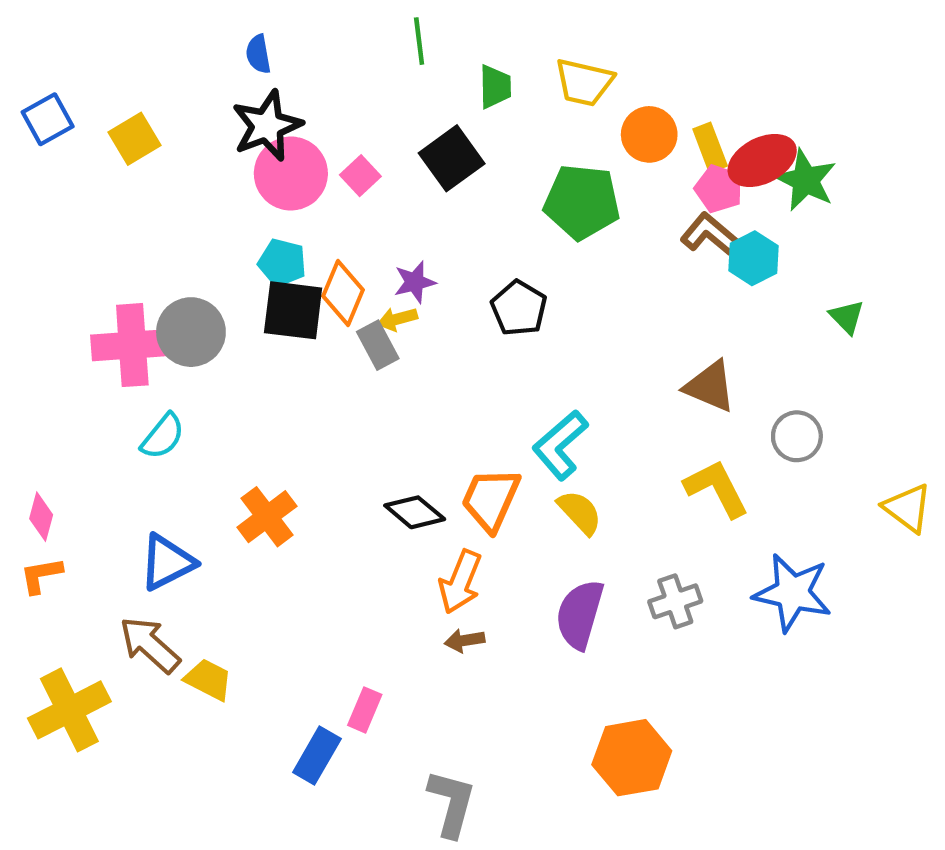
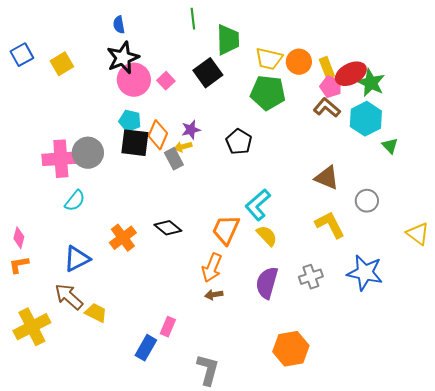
yellow trapezoid: (584, 82) -> (269, 59), moved
green trapezoid: (495, 87) -> (228, 40), size x1.5
cyan hexagon: (753, 258) -> (366, 119), moved, size x1.4
black diamond: (415, 512) -> (168, 228), moved

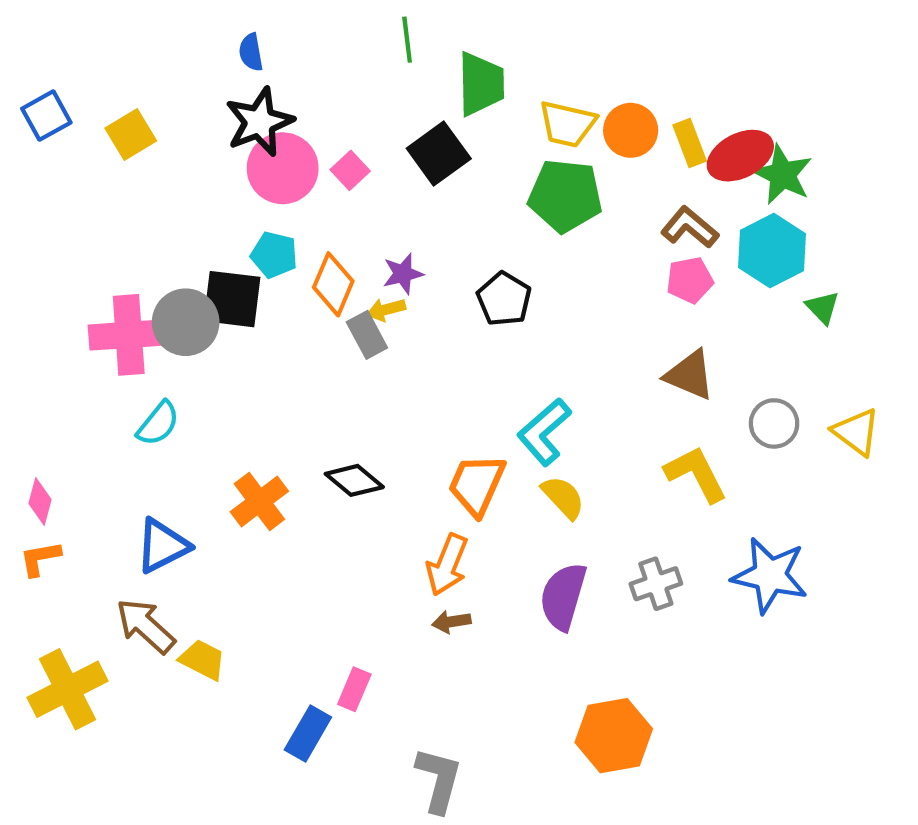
pink pentagon: (331, 87) -> (690, 280), moved, turned -30
black square: (135, 143) -> (232, 299), moved
yellow triangle: (418, 234) -> (856, 432), moved

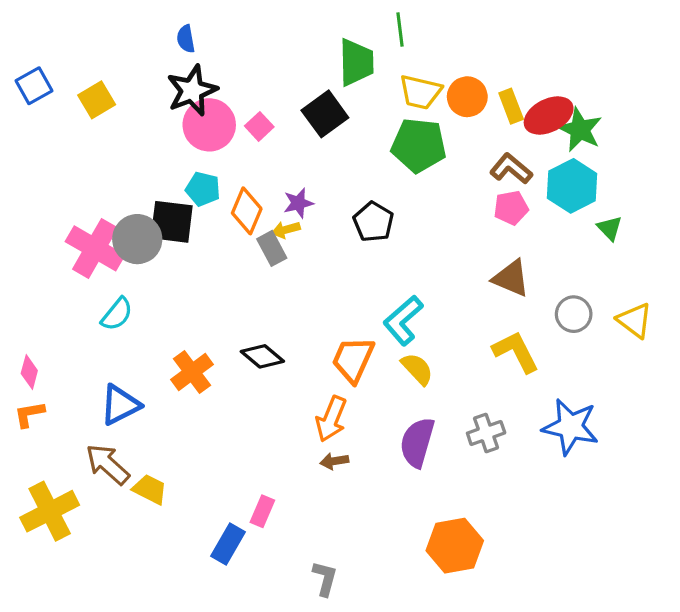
green line: (407, 40) -> (400, 29), moved
pink cross: (129, 335) -> (95, 248), turned 34
gray L-shape: (439, 780) -> (325, 578), size x0.7

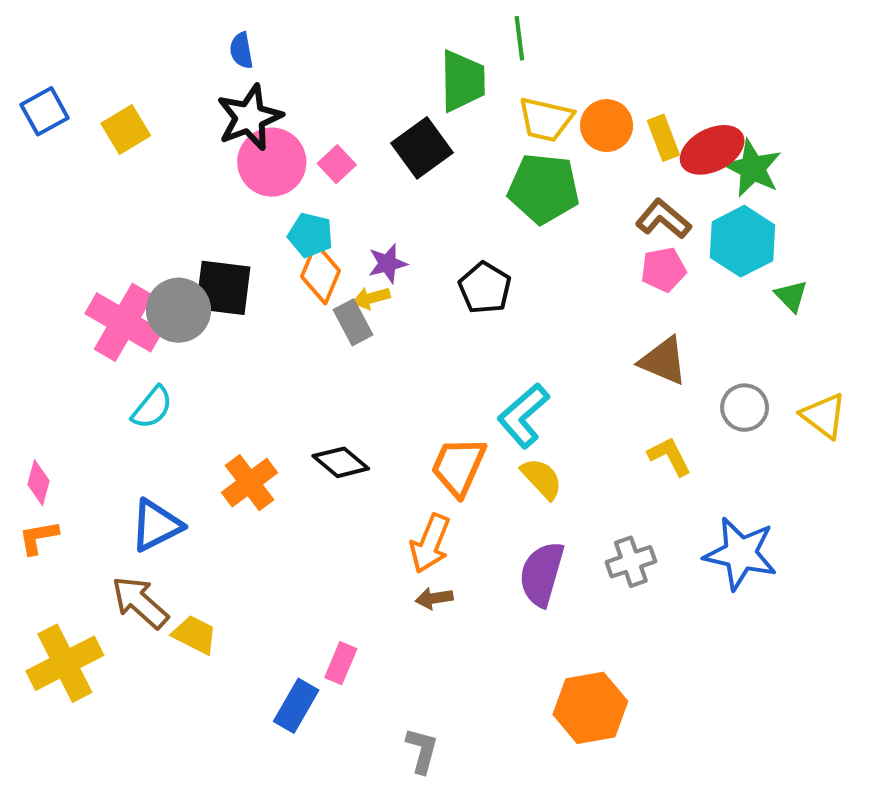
cyan pentagon: (203, 189) -> (310, 235), moved
yellow L-shape: (516, 352) -> (669, 456), size x0.7

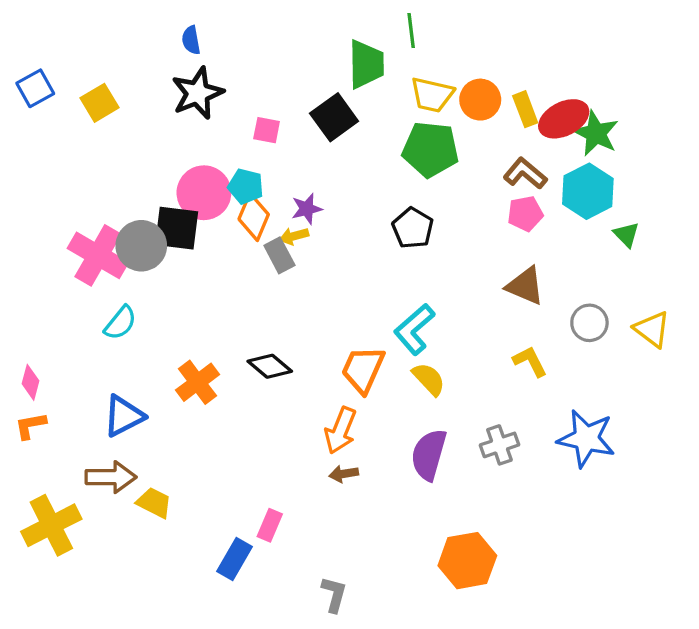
pink circle: (272, 162) -> (204, 193), moved
pink square: (337, 164) -> (267, 130), turned -36
black pentagon: (485, 288) -> (413, 228), moved
brown arrow: (140, 602) -> (111, 477), turned 138

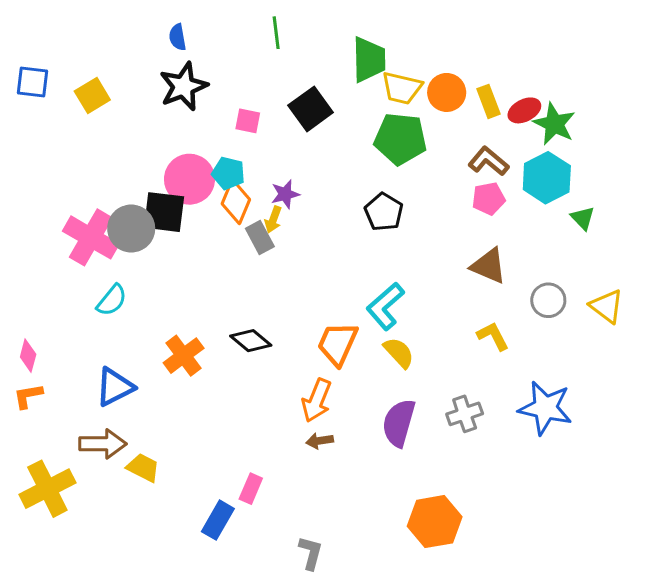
green line: (411, 31) -> (276, 33), moved
green trapezoid: (366, 64) -> (369, 60), moved
blue square: (35, 88) -> (33, 82), turned 36
red ellipse: (564, 119) -> (524, 110), size x0.7
yellow arrow: (294, 236) -> (273, 220), turned -55

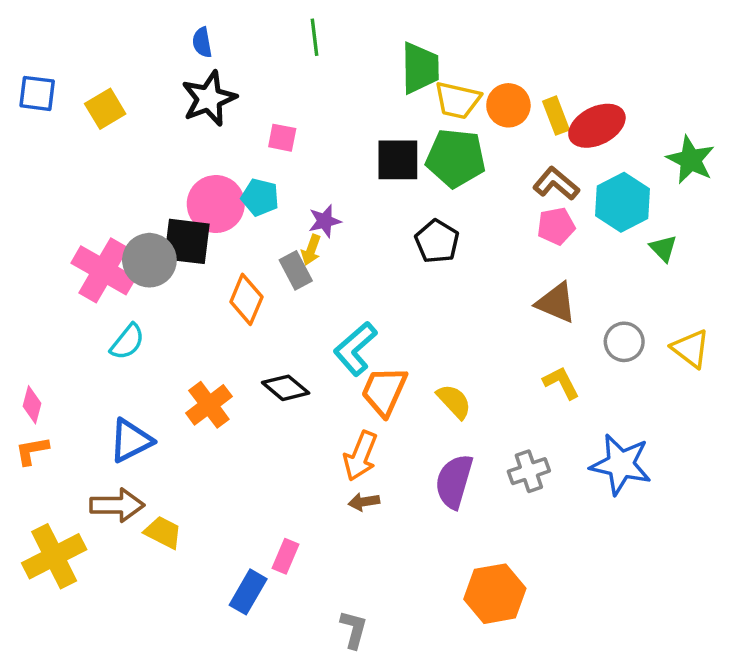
black square: (311, 109) -> (398, 160), moved, turned 36
red ellipse: (524, 110) -> (597, 126), size x1.5
green star: (554, 124) -> (691, 160), moved
orange diamond: (236, 202) -> (246, 299), moved
cyan L-shape: (385, 306) -> (355, 349), moved

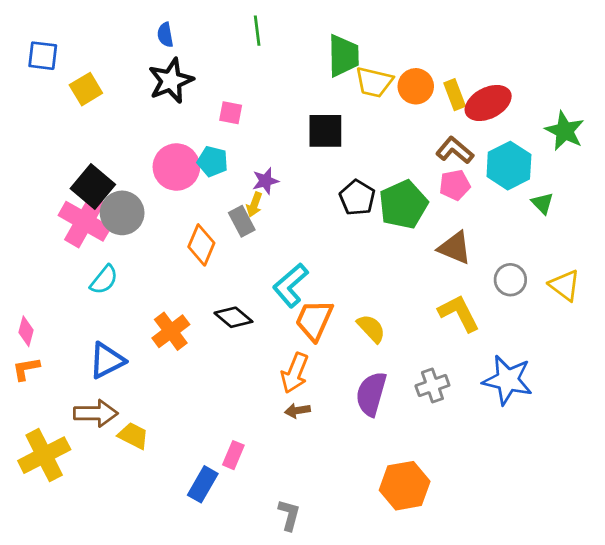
blue square: (37, 93) -> (43, 56), moved
green pentagon: (456, 158) -> (403, 205), moved, turned -30
black square: (187, 241) -> (93, 186), moved, turned 33
yellow L-shape: (561, 383) -> (459, 313), size x1.4

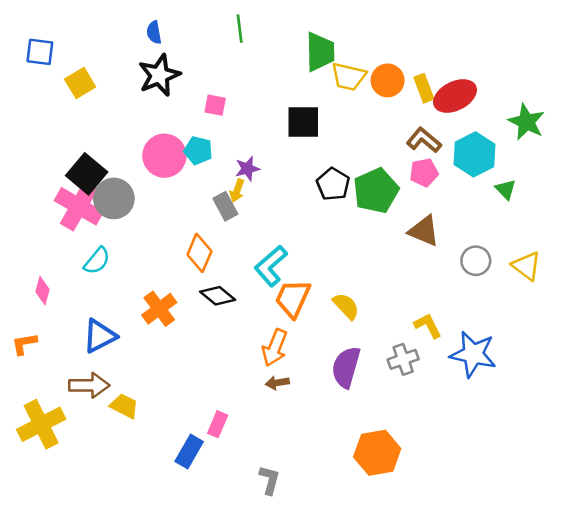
orange diamond: (201, 245) -> (199, 253), moved
yellow L-shape: (459, 313) -> (428, 326), moved, size x0.7
pink diamond: (26, 331) -> (42, 291), moved

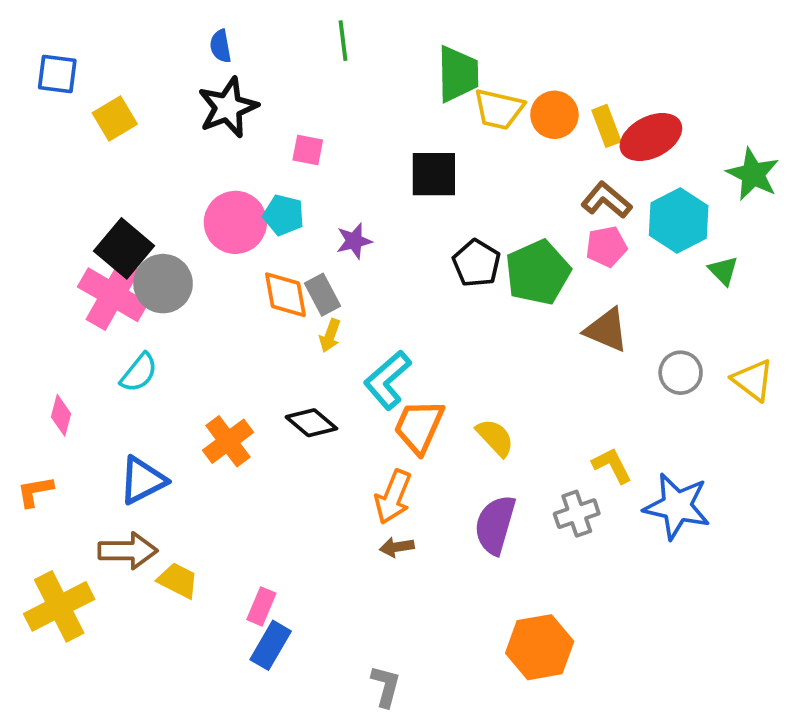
yellow arrow: (237, 191) -> (330, 336), moved
orange diamond: (199, 253) -> (285, 295), moved, turned -33
pink rectangle: (218, 424) -> (261, 606), moved

